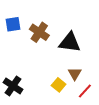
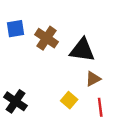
brown triangle: (75, 74) -> (93, 79), moved, turned 32
red line: (85, 91) -> (100, 107), turned -49

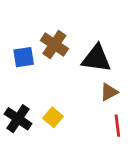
blue square: (16, 29) -> (24, 57), moved
yellow square: (69, 100) -> (53, 117), moved

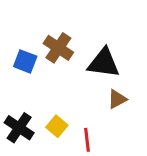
blue square: (24, 57) -> (25, 61), turned 30
red line: (117, 126) -> (87, 140), moved

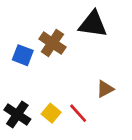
black triangle: (104, 63) -> (93, 24), moved
red line: (87, 140) -> (78, 113), moved, turned -35

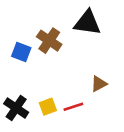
yellow square: (51, 113) -> (48, 107), turned 30
red line: (78, 113) -> (73, 107), turned -66

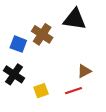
red line: (73, 107) -> (73, 91), moved
black cross: (16, 108) -> (14, 74), moved

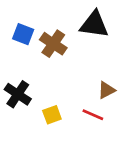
blue square: (18, 44) -> (23, 34), moved
red line: (73, 91) -> (93, 115), turned 42

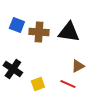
black triangle: (94, 25) -> (69, 32), moved
brown cross: (53, 44) -> (39, 32), turned -30

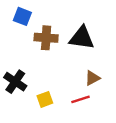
blue square: (17, 25) -> (22, 16), moved
red line: (68, 84) -> (80, 99), turned -42

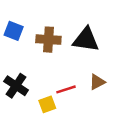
blue square: (22, 16) -> (14, 31), moved
red line: (80, 99) -> (66, 89), moved

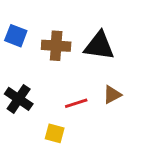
yellow square: (47, 104) -> (55, 133), moved, turned 35

